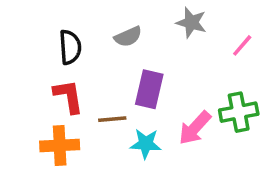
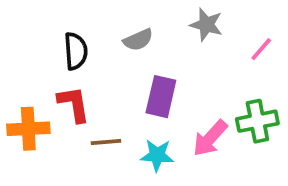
brown line: (112, 119) -> (106, 142), moved
orange cross: (60, 145) -> (28, 129), moved

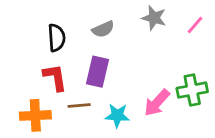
pink line: (261, 49) -> (195, 25), moved
purple rectangle: (161, 97) -> (97, 72), moved
orange cross: (28, 129) -> (35, 115), moved

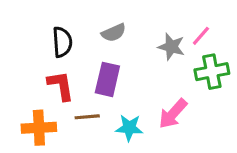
gray star: (154, 18) -> (171, 47), moved
pink line: (195, 25) -> (201, 36), moved
green cross: (192, 90) -> (212, 72), moved

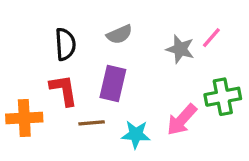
green cross: (212, 72) -> (223, 97), moved
orange cross: (39, 128) -> (24, 118), moved

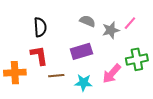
gray semicircle: (119, 34) -> (88, 21), moved, turned -133
gray star: (180, 49) -> (111, 30), turned -30
purple rectangle: (113, 84) -> (81, 51), moved, turned 60

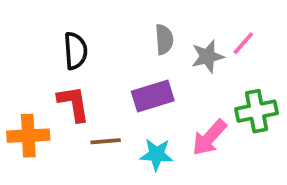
gray semicircle: (88, 21) -> (164, 39), turned 63

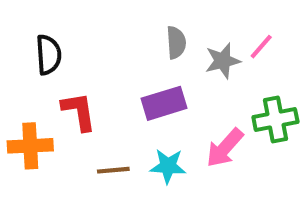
black semicircle: (75, 51) -> (48, 55), moved
brown line: (106, 141) -> (113, 170), moved

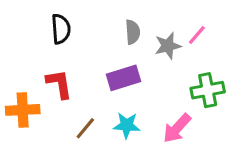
black semicircle: (48, 55) -> (61, 29), moved
pink arrow: (225, 148) -> (177, 128), moved
brown line: (113, 170) -> (85, 128), turned -45

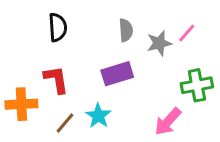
cyan star: (127, 125) -> (98, 116), moved, turned 30
brown line: (85, 128) -> (65, 123), moved

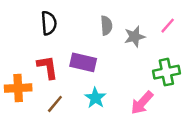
pink line: (187, 33) -> (168, 26), moved
purple rectangle: (117, 74) -> (83, 62), moved, turned 30
cyan star: (98, 116) -> (95, 98), moved

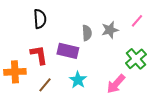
gray semicircle: (106, 26) -> (87, 33), moved
green cross: (166, 72) -> (136, 59), turned -30

